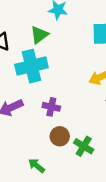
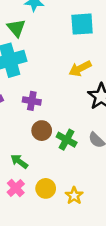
green triangle: (39, 35) -> (16, 28), turned -30

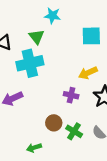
purple cross: (32, 101) -> (71, 95), moved
green arrow: (19, 161) -> (34, 148), turned -56

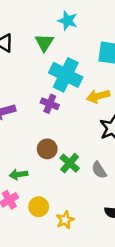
cyan cross: (30, 63) -> (66, 75), moved, turned 30
purple cross: (71, 95) -> (50, 104), moved

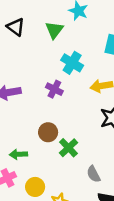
cyan cross: (66, 75) -> (72, 63), size x0.7
gray semicircle: (99, 170) -> (94, 174), moved

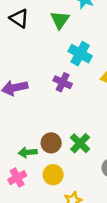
brown circle: (48, 132) -> (51, 143), moved
yellow circle: (35, 187) -> (53, 175), moved

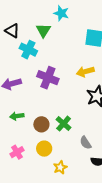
cyan cross: (80, 54) -> (28, 50), moved
purple cross: (63, 82) -> (48, 78), size x1.5
green arrow: (28, 152) -> (17, 116), moved

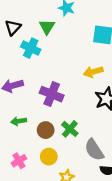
black triangle: (12, 31) -> (13, 27), turned 42
purple cross: (48, 78) -> (52, 94), moved
gray semicircle: (86, 143) -> (94, 150), size x1.5

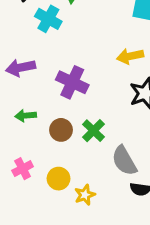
yellow circle: (49, 157) -> (59, 179), moved

